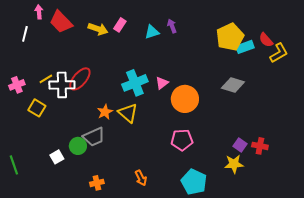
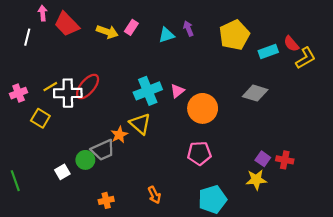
yellow pentagon: (230, 37) -> (234, 35), moved
orange star: (105, 112) -> (119, 135), moved
cyan pentagon: (194, 182) -> (212, 199), turned 30

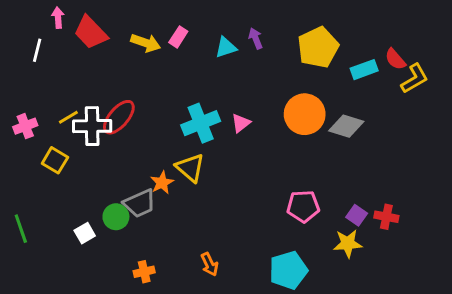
orange circle: (203, 108) -> (305, 114), moved
pink pentagon: (199, 153) -> (303, 206), moved
green line: (15, 181) -> (21, 229), moved

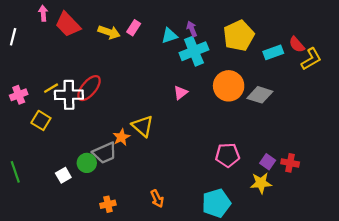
white line: (37, 50) -> (13, 37), moved
cyan cross: (201, 123) -> (194, 51), moved

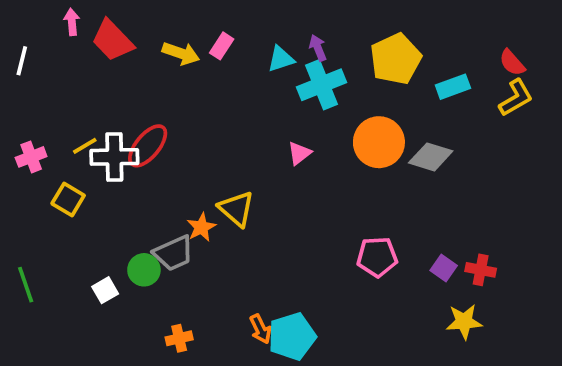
red semicircle: (297, 45) -> (512, 63), moved
yellow star: (261, 183) -> (464, 322), moved
cyan pentagon: (216, 203) -> (292, 336), moved

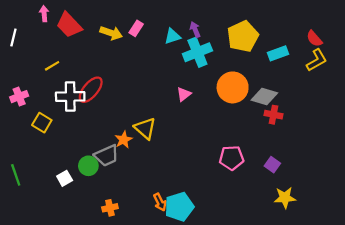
yellow line: (85, 146) -> (52, 66), moved
red cross: (481, 270) -> (273, 115), moved

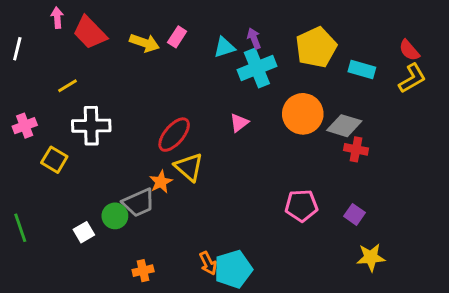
cyan rectangle: (278, 53) -> (362, 69), turned 36
red ellipse: (91, 90) -> (174, 135), moved

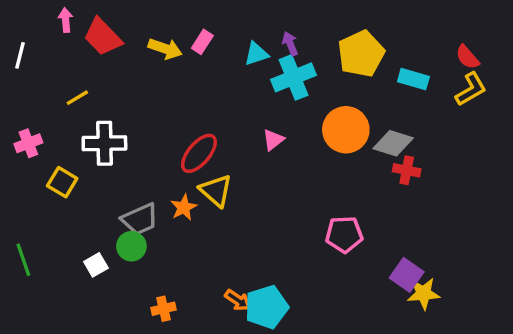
gray trapezoid: (139, 203) -> (140, 219), moved
purple square: (355, 214) -> (407, 275), moved, size x1.4
orange arrow: (208, 263) -> (238, 300), turned -30

